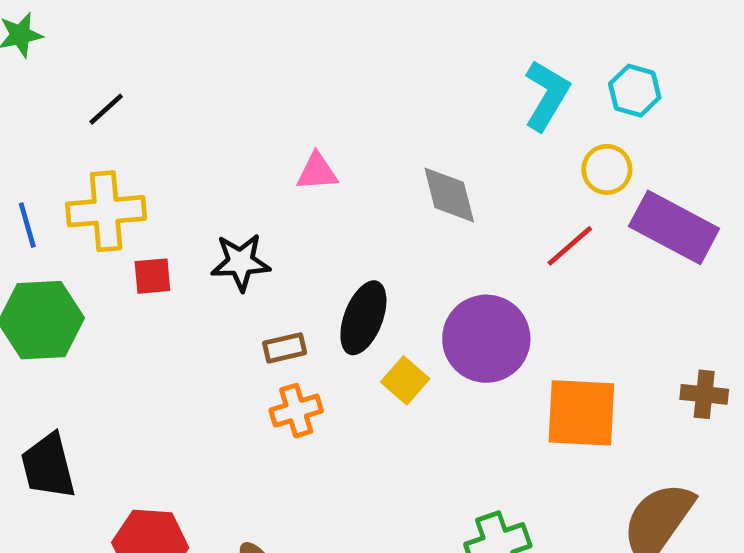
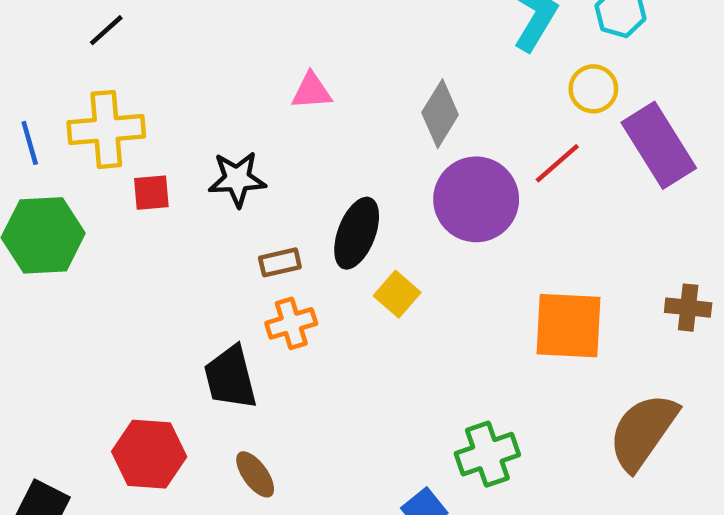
gray diamond: (449, 195) -> (440, 114), turned 46
purple rectangle: (674, 227) -> (659, 145), turned 30
purple circle: (486, 339) -> (476, 199), moved
black trapezoid: (48, 466) -> (230, 377), moved

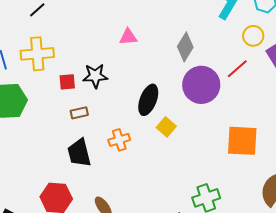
red square: (151, 193) -> (67, 82), moved
brown rectangle: (280, 262) -> (79, 113), moved
black trapezoid: (230, 377) -> (79, 153), moved

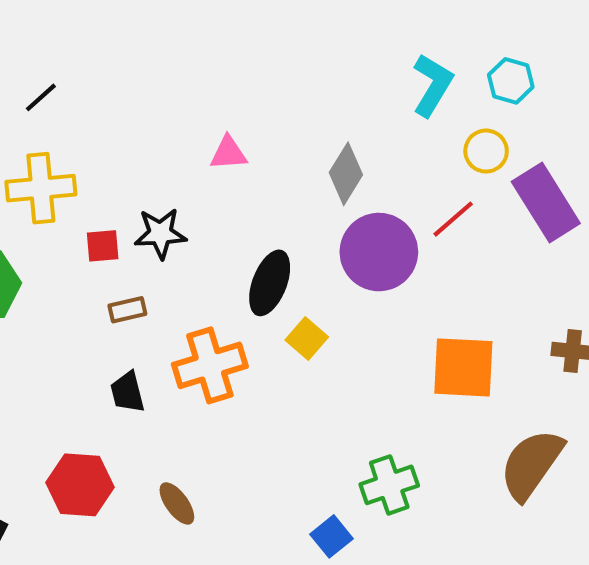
orange cross: (119, 140) -> (210, 365), size x1.6
black trapezoid: (79, 153) -> (127, 392), size x0.7

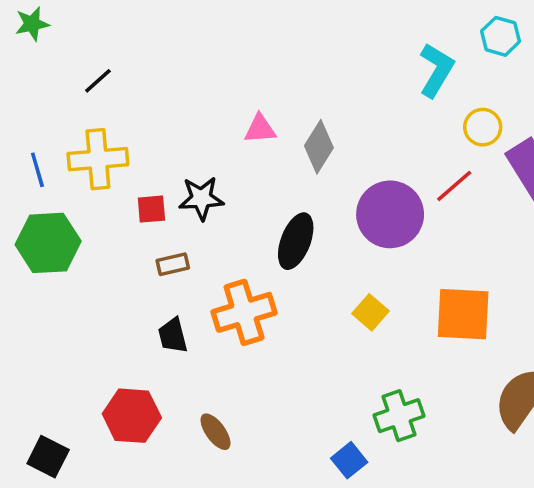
cyan hexagon: (511, 81) -> (501, 36), moved
gray diamond: (346, 174) -> (319, 147), moved
yellow square: (307, 339) -> (370, 312), moved

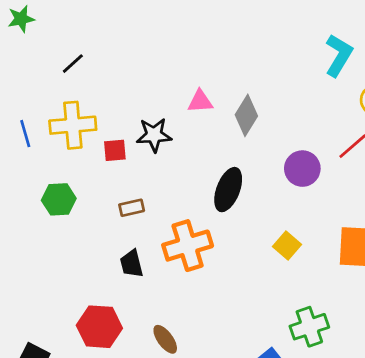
black star: (201, 198) -> (154, 135), moved
red square: (151, 209) -> (115, 150), moved
purple circle: (390, 214) -> (302, 169), size x0.7
green hexagon: (48, 243) -> (59, 199), moved, size x0.7

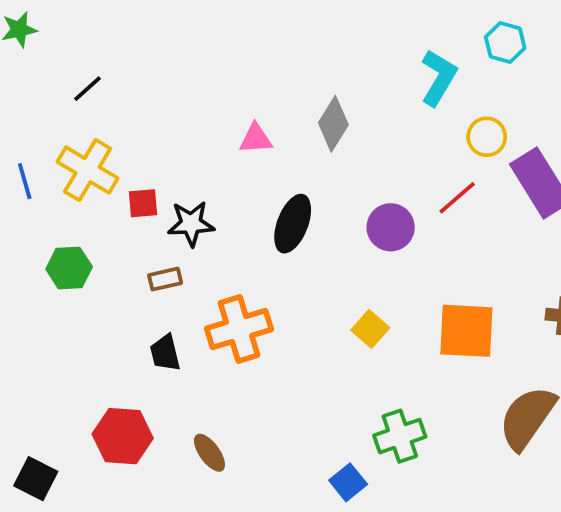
gray diamond: (246, 115) -> (333, 124), moved
yellow cross: (73, 125) -> (88, 170), turned 36
black star: (154, 135) -> (191, 224), moved
black ellipse: (228, 190) -> (293, 224), moved

